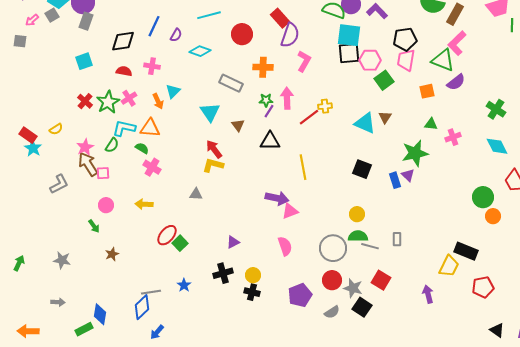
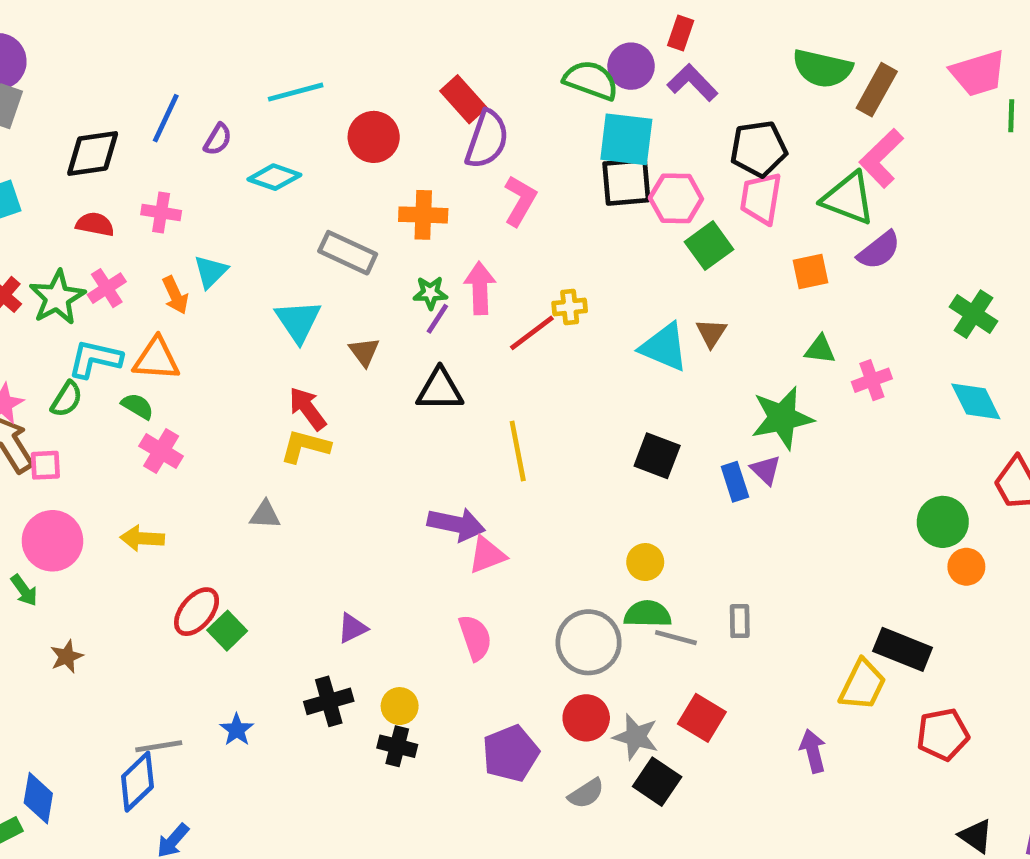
pink circle: (106, 205) -> (52, 541), size x1.6

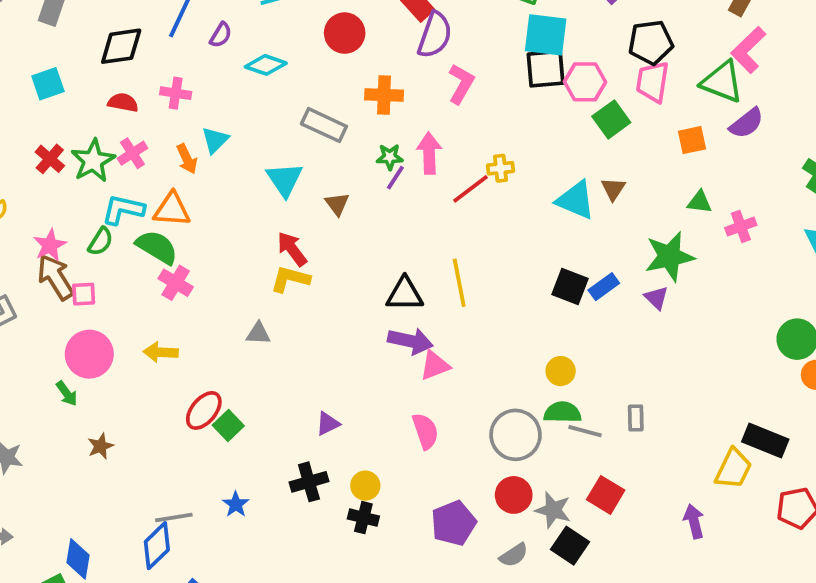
black triangle: (440, 390) -> (405, 294), moved
green semicircle: (137, 406) -> (157, 247), size x1.6
blue rectangle: (735, 482) -> (604, 287), moved, turned 72

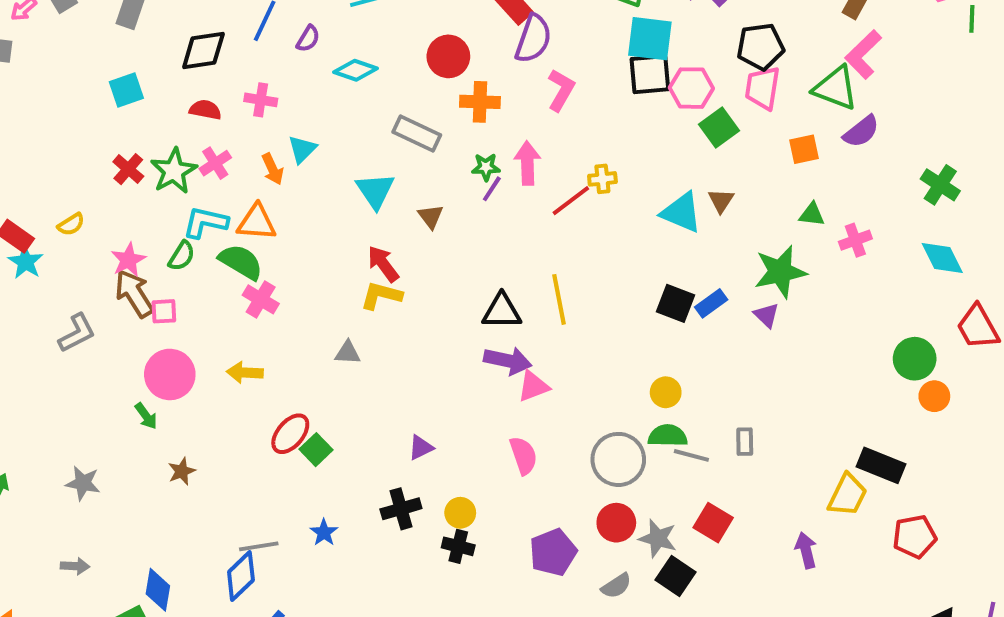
red circle: (345, 33) -> (448, 56), moved

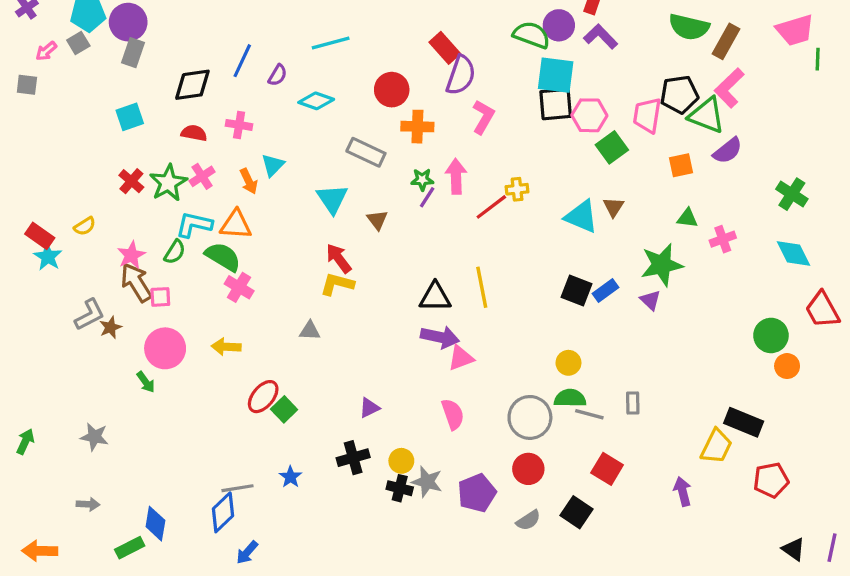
black pentagon: (761, 47) -> (679, 94), moved
brown star: (182, 471) -> (110, 327), moved
gray star: (658, 538) -> (427, 482), moved

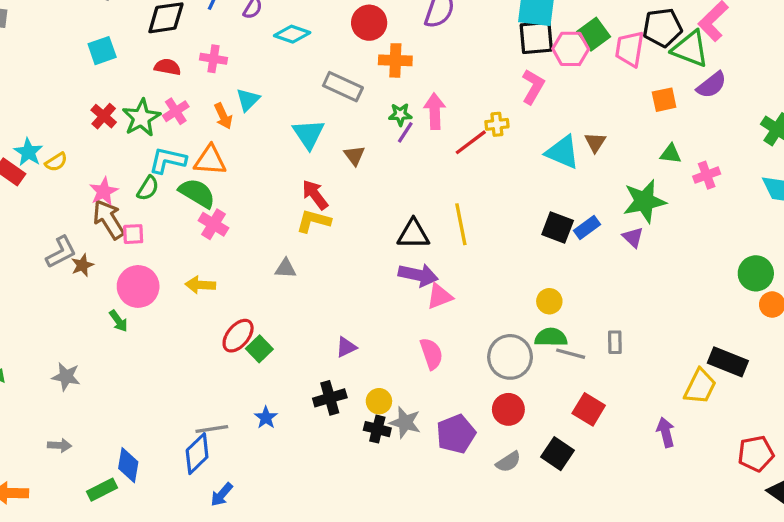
pink L-shape: (483, 117) -> (533, 87), moved
green square: (612, 147) -> (594, 34), moved
cyan star: (48, 257) -> (28, 152), moved
red pentagon: (771, 480) -> (756, 454), moved

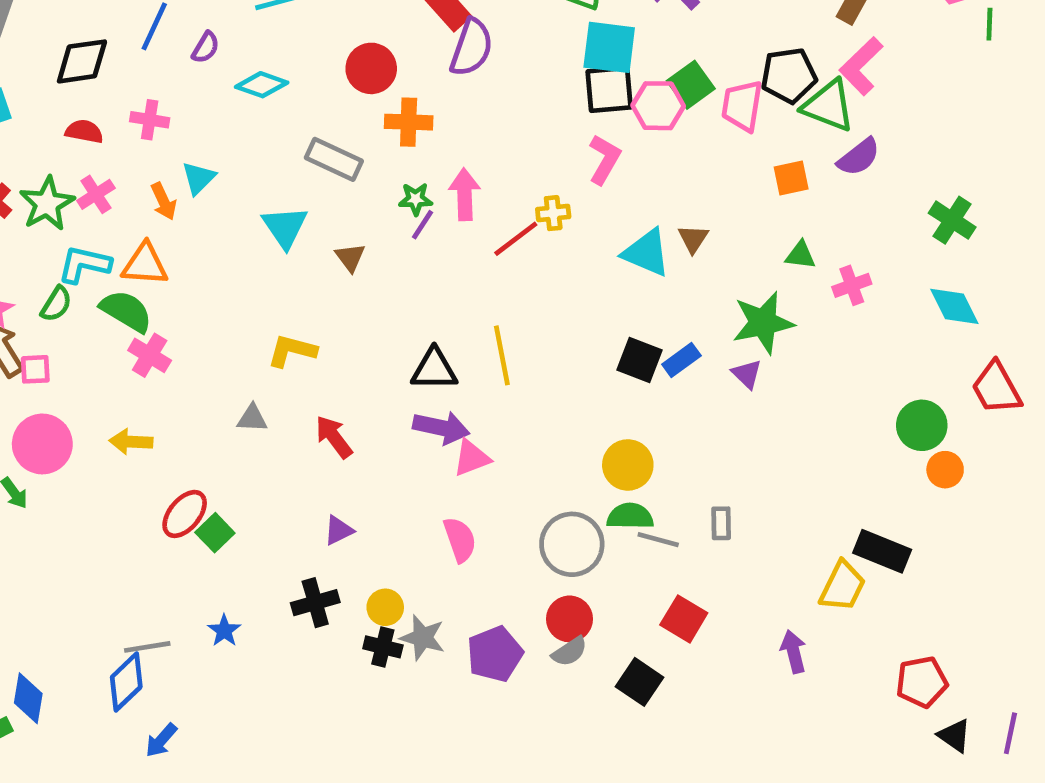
red arrow: (315, 195) -> (334, 437), moved
yellow circle: (549, 301) -> (628, 465), size x1.4
gray semicircle: (508, 462) -> (570, 652), moved

